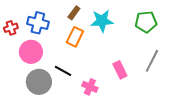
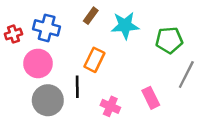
green pentagon: (146, 22) -> (169, 40), moved
orange rectangle: (75, 37) -> (94, 60), moved
pink rectangle: (120, 70) -> (151, 98), moved
black line: (63, 71) -> (77, 87), turned 60

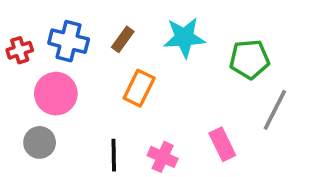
brown rectangle: (91, 16) -> (123, 39), moved
black line: (77, 87) -> (114, 155), moved
gray circle: (48, 100) -> (40, 142), moved, size x0.7

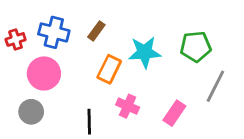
cyan star: (184, 38) -> (145, 52), moved
pink rectangle: (222, 144) -> (174, 113), turned 60
pink cross: (163, 157) -> (128, 106), moved

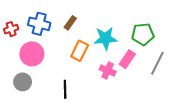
pink cross: (128, 106) -> (108, 71), moved
pink rectangle: (174, 113) -> (127, 59), moved

